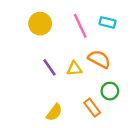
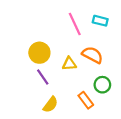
yellow circle: (40, 24) -> (39, 53), moved
purple line: (50, 67) -> (43, 77), moved

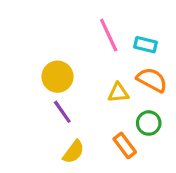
cyan rectangle: (100, 21) -> (145, 45), moved
orange semicircle: (92, 55) -> (152, 80), moved
yellow triangle: (69, 64) -> (118, 93), moved

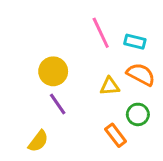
yellow semicircle: (73, 152) -> (38, 141), moved

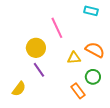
pink line: (101, 33) -> (57, 28), moved
cyan rectangle: (135, 42) -> (91, 11), moved
yellow semicircle: (38, 141) -> (19, 89), moved

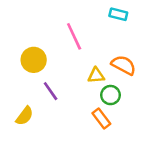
yellow circle: (36, 48) -> (34, 60), moved
green circle: (93, 77) -> (110, 95), moved

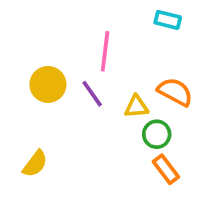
pink line: (74, 36) -> (105, 51), turned 32
purple line: (51, 91) -> (92, 94), moved
orange rectangle: (101, 118) -> (166, 169), moved

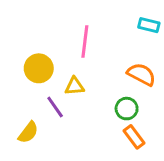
cyan rectangle: (168, 20) -> (149, 25), moved
purple line: (92, 94) -> (55, 107), moved
yellow triangle: (136, 107) -> (74, 86), moved

